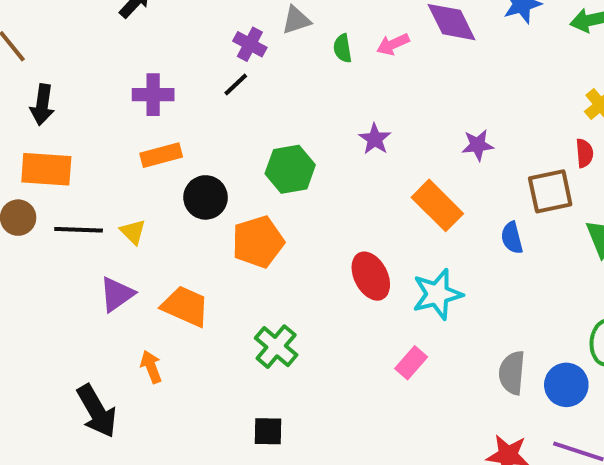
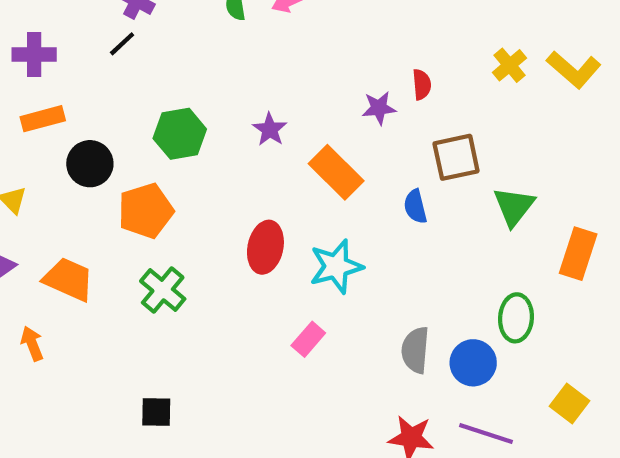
purple star: (375, 139) -> (270, 129), moved
red semicircle: (584, 153) -> (422, 84), moved
red ellipse: (371, 276) -> (265, 247), turned 39
green cross: (276, 347) -> (163, 290), moved

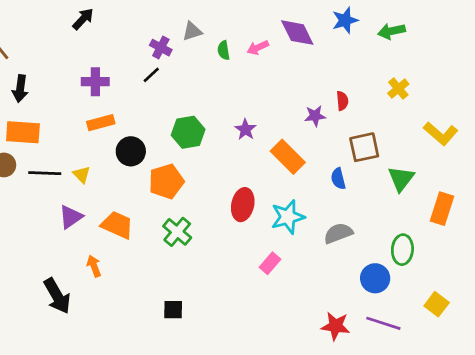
yellow L-shape: (574, 69) -> (441, 134), moved
gray semicircle: (415, 350) -> (338, 233), moved, turned 64

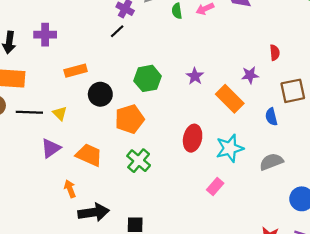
purple cross: (95, 82) -> (45, 35), moved
purple star: (315, 116) -> (250, 75), moved
black arrow: (57, 296) -> (94, 212), moved, turned -68

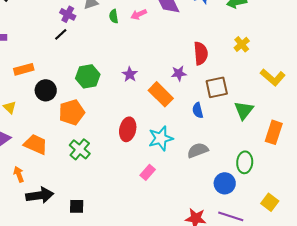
red semicircle: (275, 53) -> (201, 53), size x1.6

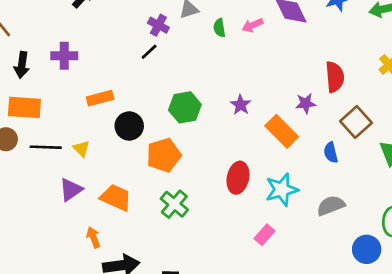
brown square: (217, 87) -> (356, 122), turned -30

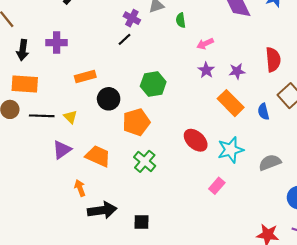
pink arrow: (253, 25) -> (205, 44), moved
purple star: (306, 103) -> (237, 71), moved
purple star: (241, 105) -> (206, 70), moved
blue semicircle: (331, 153) -> (264, 112), moved
red ellipse: (238, 178) -> (196, 140), turned -60

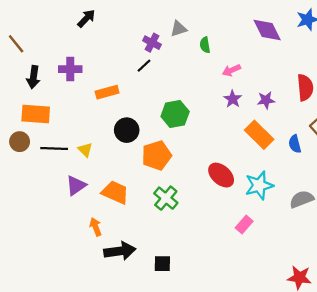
orange rectangle: (85, 77) -> (107, 92), moved

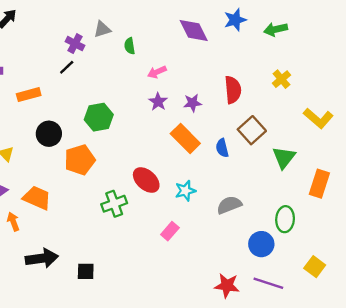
cyan star: (259, 185) -> (185, 191), size x0.7
green cross: (166, 198) -> (114, 204), moved, turned 30
orange arrow: (96, 227) -> (13, 222), moved

